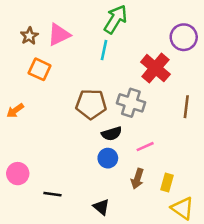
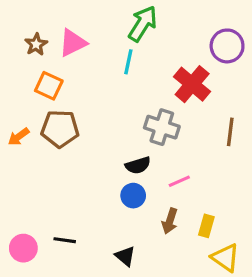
brown pentagon: (91, 104) -> (60, 129), moved
pink circle: (18, 174) -> (23, 248), moved

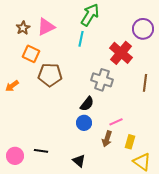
brown pentagon: (60, 129) -> (50, 75), moved
black semicircle: (138, 165) -> (87, 104), turned -35
pink line: (179, 181) -> (116, 122), moved

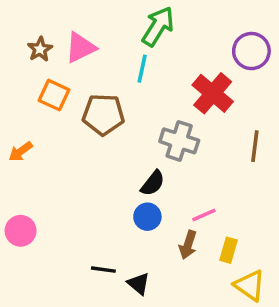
brown pentagon: (50, 75) -> (103, 114), moved
black line: (41, 151) -> (103, 270), moved
pink circle: (15, 156) -> (21, 231), moved

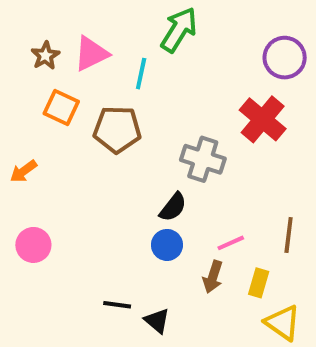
cyan line: (142, 69) -> (141, 74), moved
red cross: (213, 93) -> (263, 119), moved
brown line: (255, 146) -> (289, 235), moved
pink circle: (21, 231) -> (33, 245), moved

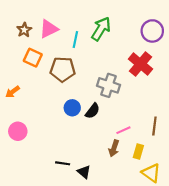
green arrow: (179, 30) -> (101, 29), moved
blue circle: (167, 245) -> (72, 108), moved

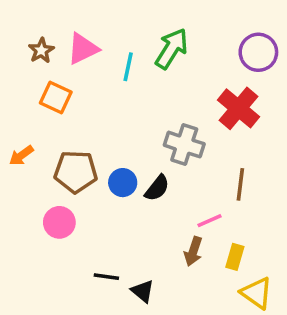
brown pentagon: (63, 69) -> (76, 172), moved
brown line: (154, 126) -> (240, 184), moved
pink circle: (18, 131) -> (59, 222), moved

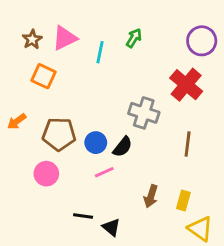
green arrow: (172, 49) -> (134, 38), size x0.6
pink line: (210, 221) -> (104, 172), moved

